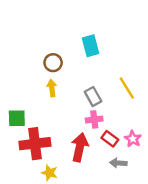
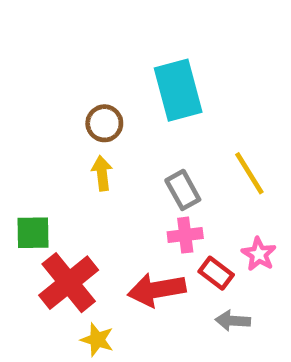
cyan rectangle: (91, 46) -> (178, 90), size x1.4
pink star: (133, 139) -> (259, 254), moved
red cross: (35, 144) -> (69, 283), turned -32
red arrow: (80, 147) -> (157, 290), turned -112

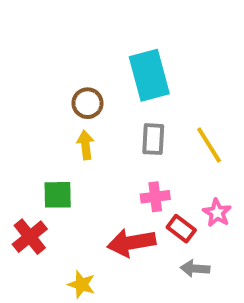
gray rectangle: (183, 190) -> (153, 139), moved, turned 32
green square: (33, 233) -> (58, 195), moved
red cross: (69, 283) -> (30, 237), moved, size x0.7

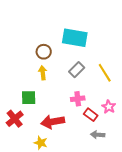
cyan rectangle: (149, 75) -> (75, 38), turned -65
gray rectangle: (153, 139) -> (77, 70), turned 42
red arrow: (131, 243) -> (53, 122), moved

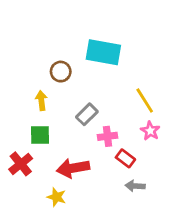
gray rectangle: (77, 70) -> (87, 114), moved
yellow arrow: (43, 73) -> (41, 101), moved
pink star: (109, 107) -> (150, 131), moved

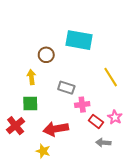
gray rectangle: (87, 114) -> (66, 88), turned 63
pink star: (150, 131) -> (115, 117), moved

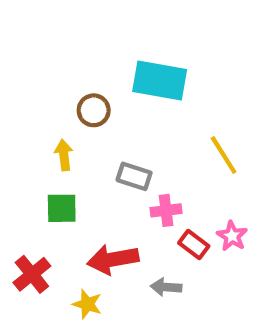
red cross: (16, 126) -> (32, 274), moved
gray arrow: (103, 143) -> (166, 287), moved

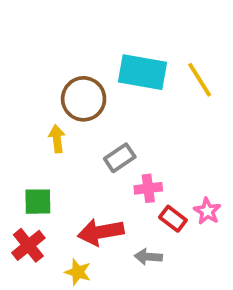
brown circle: (94, 110) -> (84, 99), size x1.5
yellow line: (224, 155) -> (200, 80), moved
gray rectangle: (134, 176) -> (120, 158), turned -52
green square: (62, 208) -> (38, 202), moved

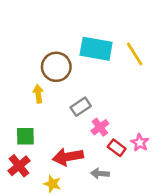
pink cross: (148, 188) -> (100, 127), turned -30

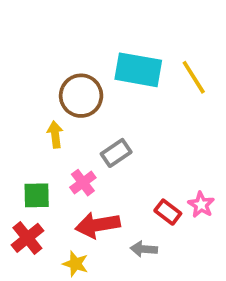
pink cross: (100, 127) -> (83, 183), moved

